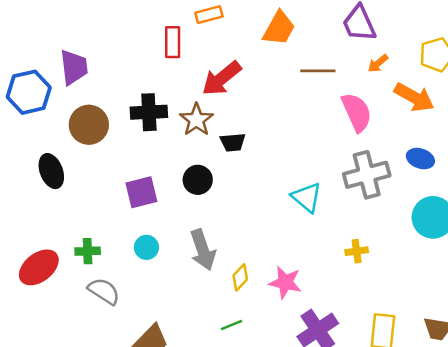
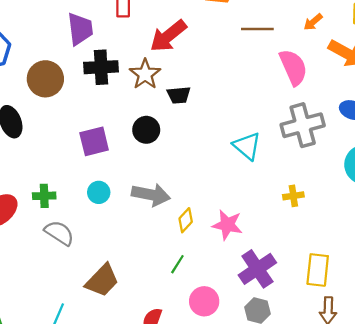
purple trapezoid: (74, 67) -> (80, 29), moved
gray arrow: (203, 250) -> (151, 195), turned -60
green line: (231, 325) -> (177, 264), turned -36

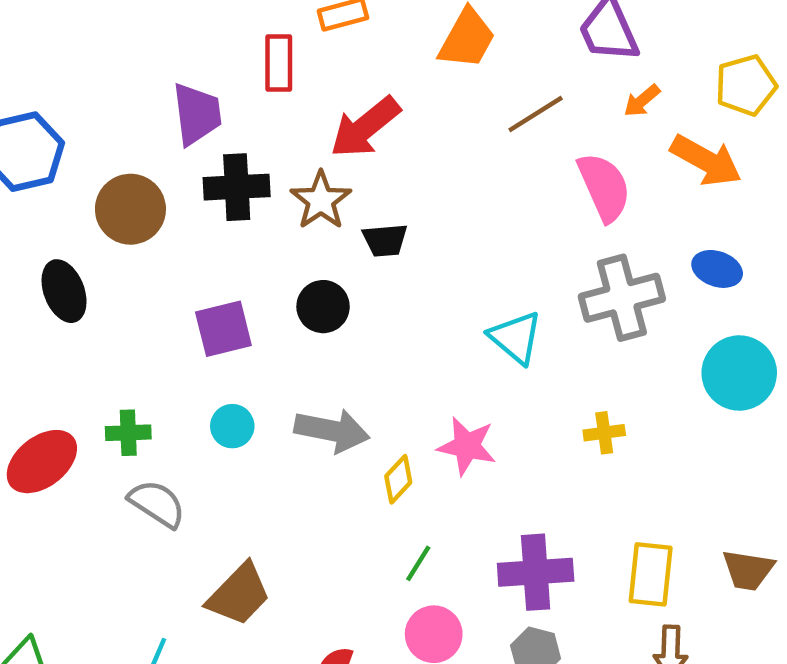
brown line: (257, 29) -> (536, 114), turned -32
pink star: (227, 225) -> (467, 446), moved
green line: (177, 264) -> (418, 563), moved
purple cross: (257, 269) -> (536, 572), turned 30

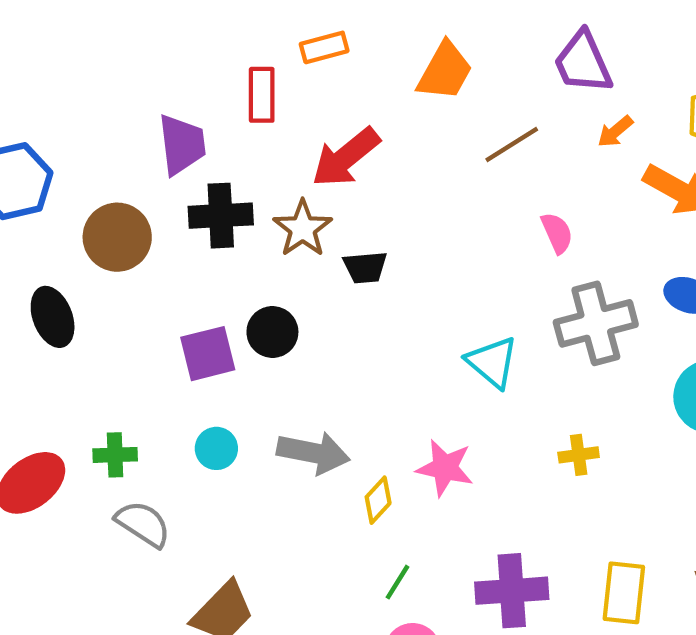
pink semicircle: (604, 187) -> (557, 233), moved, size x0.6
black circle: (323, 307) -> (272, 332), moved

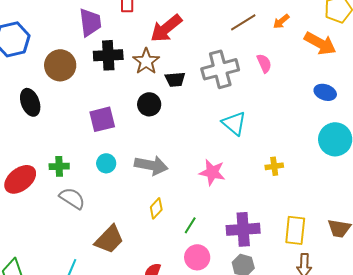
orange arrow: (615, 132) -> (281, 21), moved
gray cross: (596, 323) -> (220, 69), moved
black circle: (272, 332) -> (149, 104), moved
yellow diamond: (378, 500) -> (156, 208), moved

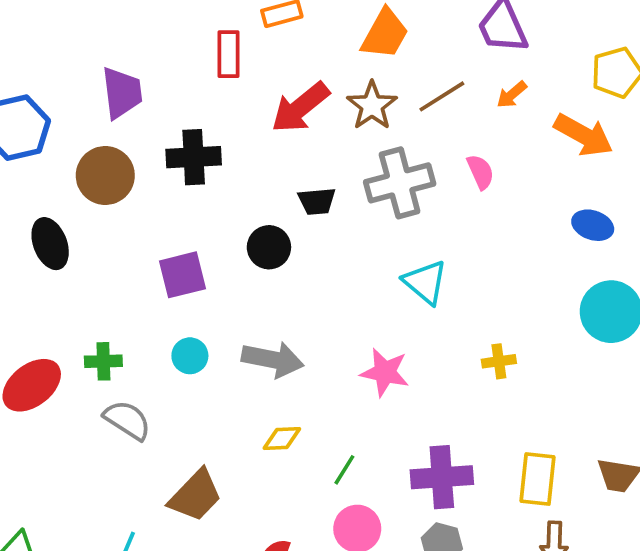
purple trapezoid: (90, 22) -> (122, 93), moved
brown star: (146, 61) -> (372, 106), moved
yellow diamond: (156, 208) -> (282, 439), turned 45

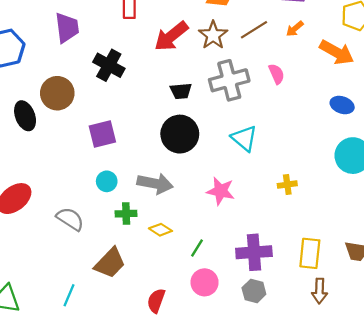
black cross: (194, 157) -> (109, 65), turned 32
brown circle: (105, 176) -> (57, 93), moved
black circle: (269, 247) -> (180, 134), moved, size x1.5
green cross: (103, 361) -> (126, 214), moved
yellow diamond: (282, 439) -> (160, 230), turned 35

